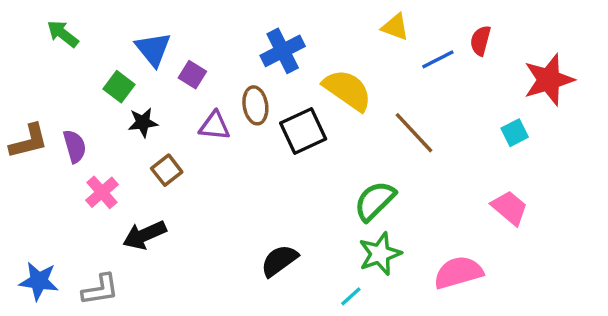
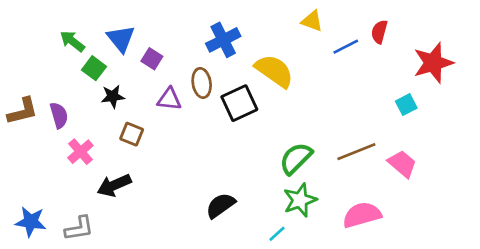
green arrow: (63, 34) -> (72, 41), moved
brown line: (414, 133) -> (356, 152), moved, turned -69
brown square: (167, 170) -> (132, 134), turned -30

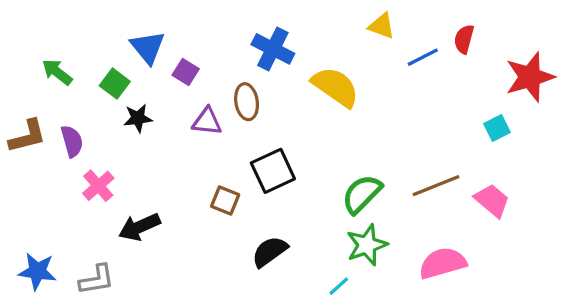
blue cross: (223, 40) -> (273, 49), turned -36
green arrow: (72, 41) -> (57, 72), moved
black square: (239, 103) -> (273, 171), moved
brown square: (132, 134) -> (225, 201), moved

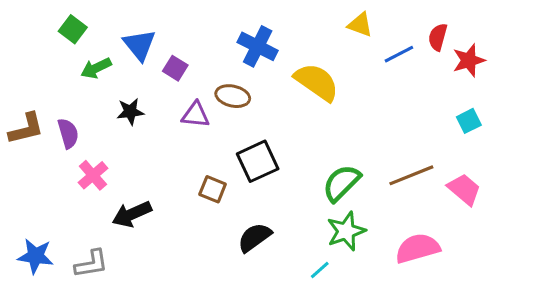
green arrow: (57, 72) -> (96, 68), moved, turned -64
red star: (530, 77) -> (469, 60), moved, size x0.7
green square: (115, 84) -> (73, 29), moved
brown ellipse: (247, 102) -> (233, 96), turned -68

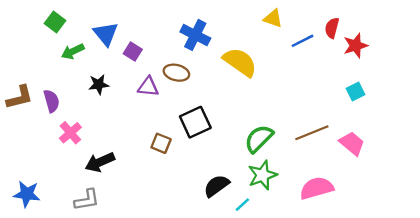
black semicircle: (254, 237) -> (216, 186), moved
gray L-shape: (91, 264) -> (87, 200), moved

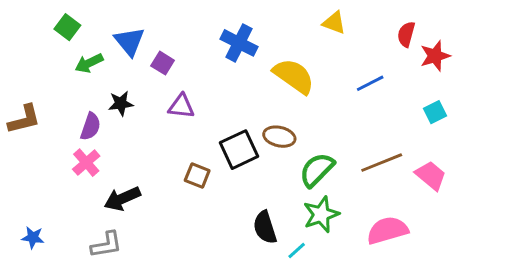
blue line: (302, 41) -> (370, 83), moved
brown ellipse: (176, 73) -> (279, 137), moved
purple semicircle: (52, 101) -> (91, 127), moved, turned 35
black semicircle: (216, 186) -> (265, 227), turned -72
blue star: (27, 194) -> (33, 237), size x0.7

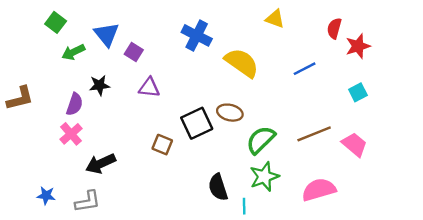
blue star: (33, 237) -> (46, 196), moved
cyan line: (297, 250) -> (244, 206), turned -49

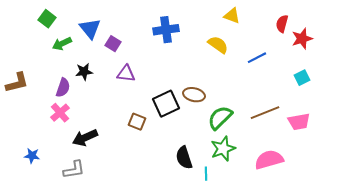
blue cross: (197, 35) -> (166, 30), turned -35
yellow semicircle: (242, 63) -> (218, 45), moved, size x0.7
pink trapezoid: (354, 145) -> (299, 122), turned 130
blue star: (46, 196) -> (32, 156), moved

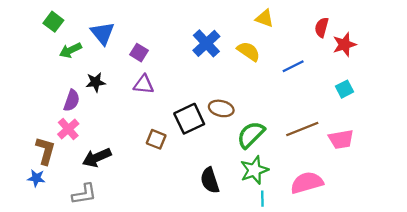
blue cross: (166, 30) -> (206, 43), moved, turned -35
purple square: (113, 44) -> (139, 53), moved
brown L-shape: (17, 83) -> (45, 151), moved, turned -60
cyan line: (206, 174) -> (262, 199), moved

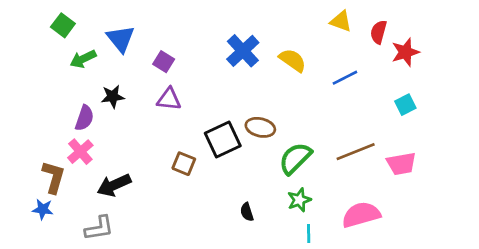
yellow triangle: (265, 18) -> (341, 21), moved
green star: (254, 170) -> (299, 200), size x0.7
black semicircle: (210, 180) -> (247, 212), size x0.6

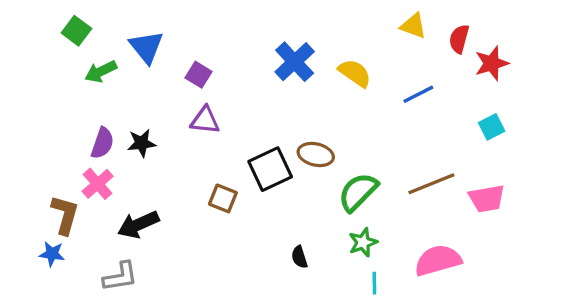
black star: (113, 97) -> (142, 143), moved

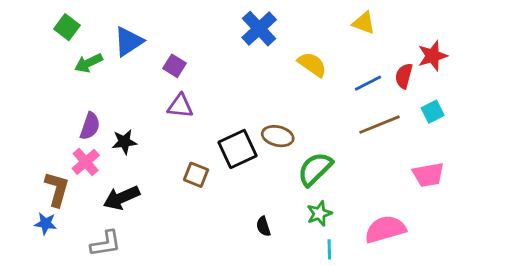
red semicircle: (459, 39) -> (404, 76), moved
blue triangle: (146, 47) -> (129, 41), turned 36
blue cross: (295, 62) -> (259, 29), moved
black star: (142, 143) -> (124, 142), moved
brown line: (431, 184) -> (379, 125), moved

